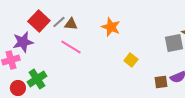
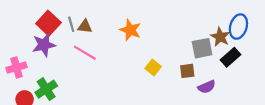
gray line: (59, 22) -> (71, 24), turned -64
purple star: (23, 42) -> (44, 45), moved
brown square: (161, 82) -> (187, 71), moved

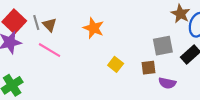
brown triangle: (85, 27) -> (49, 25), turned 40
brown star: (220, 37) -> (180, 14), moved
purple semicircle: (207, 87) -> (167, 83), turned 35

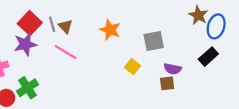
gray square: (163, 46) -> (154, 41), moved
brown square: (149, 68) -> (167, 83), moved
purple semicircle: (167, 83) -> (173, 69), moved

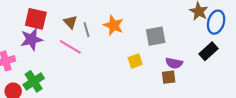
red square: (30, 23) -> (36, 19), turned -30
gray line: (52, 24) -> (87, 30), moved
yellow square: (132, 67) -> (135, 61), turned 32

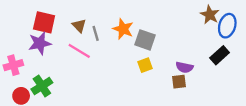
gray square: (156, 36) -> (145, 40), moved, turned 30

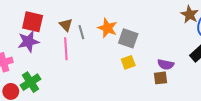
pink line: (79, 51) -> (66, 49), turned 55

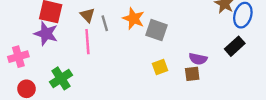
purple star: (28, 42) -> (46, 34), turned 30
yellow square: (128, 62) -> (160, 67), moved
green cross: (31, 82) -> (61, 78), moved

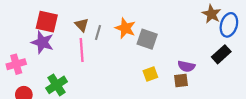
gray line: (105, 23) -> (98, 33), turned 32

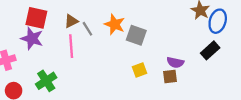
brown triangle: (82, 25) -> (71, 21), turned 48
gray line: (98, 33) -> (87, 29), turned -48

